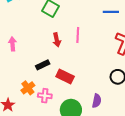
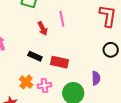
black rectangle: (43, 65) -> (35, 56), turned 64

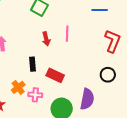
black rectangle: (35, 56) -> (33, 64), turned 48
purple semicircle: (96, 78) -> (87, 99), size x1.5

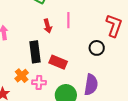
black rectangle: (33, 64) -> (35, 52), size x1.5
black circle: (108, 75) -> (97, 48), moved

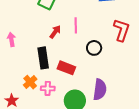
red arrow: (48, 26) -> (55, 32), turned -128
black circle: (97, 48) -> (94, 48), moved

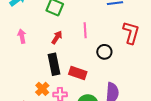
red arrow: (55, 32) -> (57, 37), moved
pink arrow: (11, 39) -> (22, 36), moved

